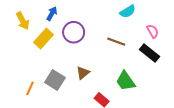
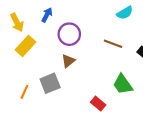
yellow rectangle: (43, 38) -> (26, 46), moved
brown triangle: (83, 73) -> (68, 61), moved
gray square: (55, 80) -> (50, 83), turned 36

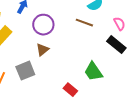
brown line: (113, 44) -> (84, 23), moved

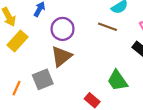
brown triangle: (42, 50) -> (61, 56), size x1.5

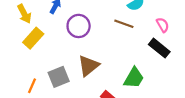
brown triangle: (61, 56) -> (89, 66), moved
green trapezoid: (117, 80) -> (134, 78), turned -115

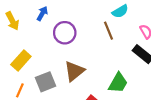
brown line: (124, 24) -> (108, 31), turned 48
yellow rectangle: (33, 38) -> (21, 60), moved

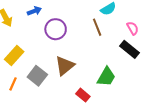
blue arrow: (42, 13) -> (34, 11), turned 40
gray square: (45, 82) -> (37, 76), turned -30

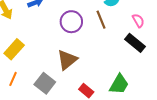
purple circle: (56, 29) -> (71, 22), moved
gray square: (37, 76) -> (45, 83), moved
green trapezoid: (106, 77) -> (119, 84), moved

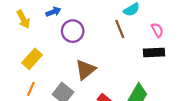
purple circle: (71, 22) -> (73, 31), moved
black rectangle: (135, 43) -> (154, 52), turned -42

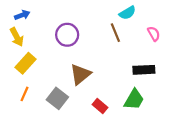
blue arrow: (53, 12) -> (22, 15), moved
yellow arrow: (23, 19) -> (17, 37), moved
black rectangle: (154, 52) -> (144, 70), moved

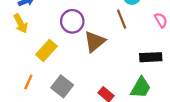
yellow rectangle: (26, 63) -> (46, 50), moved
brown triangle: (80, 74) -> (95, 42), moved

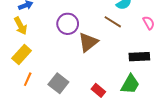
brown line: (122, 19) -> (113, 22), turned -36
yellow rectangle: (46, 50) -> (22, 55), moved

